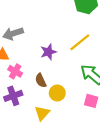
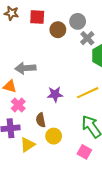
yellow triangle: (42, 113) -> (28, 145), moved

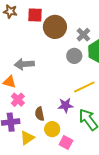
gray circle: (78, 21) -> (74, 56), moved
brown circle: (58, 30) -> (55, 27), size x1.5
purple star: (55, 94) -> (66, 105), moved
pink square: (84, 152) -> (66, 142), moved

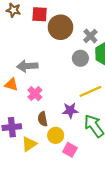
pink cross: (18, 100) -> (35, 94), moved

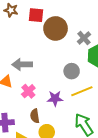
gray circle: (80, 58) -> (72, 71), moved
purple star: (70, 110) -> (55, 98), moved

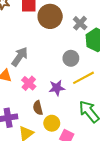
gray arrow: (22, 64) -> (20, 57), turned 132

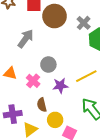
gray arrow: (20, 57) -> (26, 39), moved
gray circle: (71, 58) -> (48, 65), moved

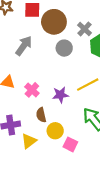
gray circle: (48, 65) -> (64, 48), moved

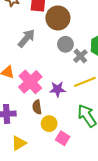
gray cross: (85, 29) -> (80, 56), moved
pink cross: (32, 90) -> (30, 82), size x1.6
yellow triangle: (29, 141) -> (19, 143), moved

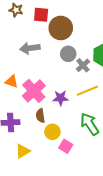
gray arrow: (26, 38) -> (30, 48), turned -138

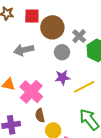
gray cross: (83, 65) -> (79, 36), moved
purple star: (61, 98) -> (62, 77), moved

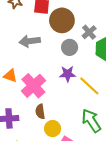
yellow line: (84, 87) -> (89, 86), turned 65

